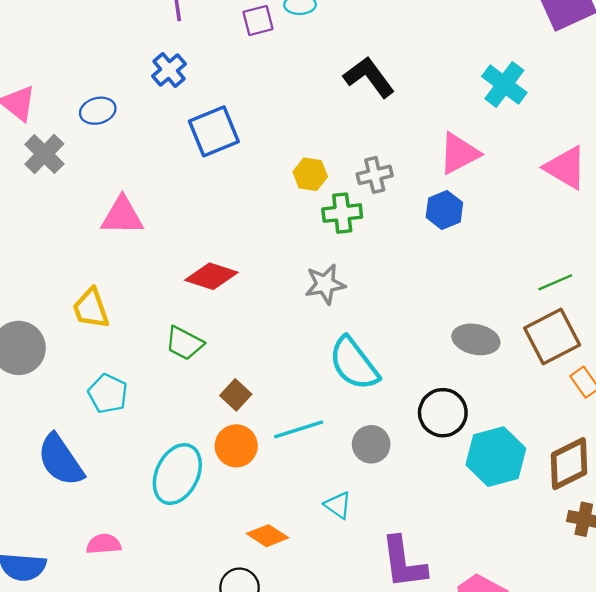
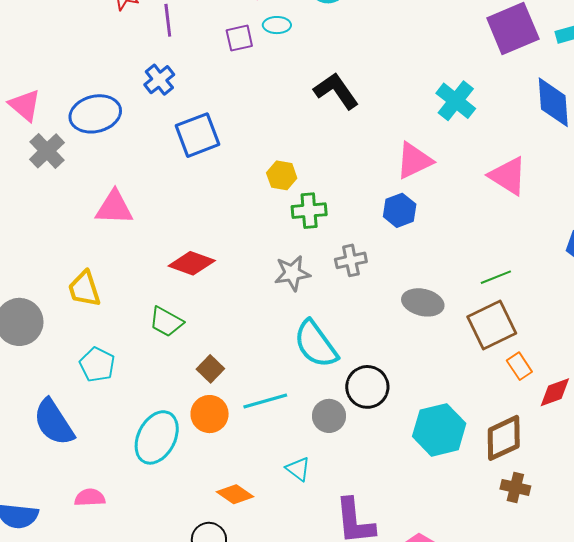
blue ellipse: (98, 111) -> (95, 114), size x1.6
gray cross: (375, 175) -> (351, 260), moved
gray ellipse: (476, 339) -> (423, 302), moved
black circle: (443, 413) -> (367, 387), moved

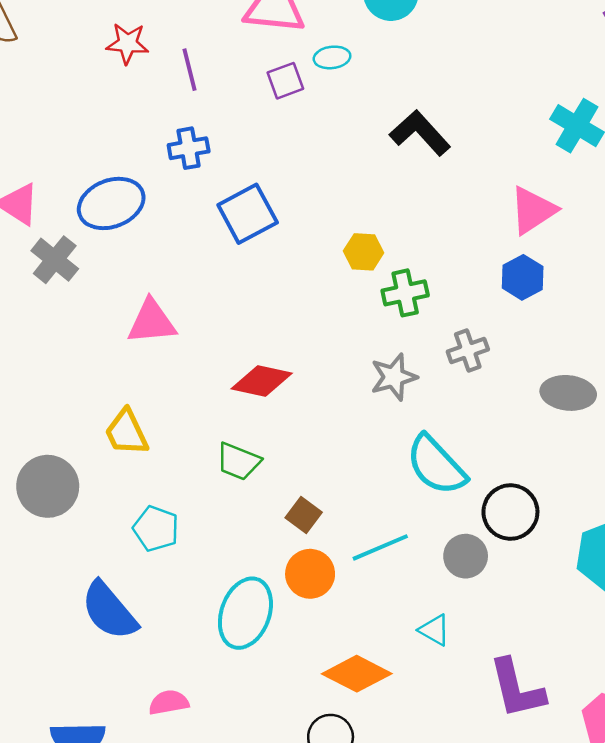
blue cross: (159, 80) -> (189, 148), turned 36
orange diamond: (235, 494) -> (357, 674), size x1.4

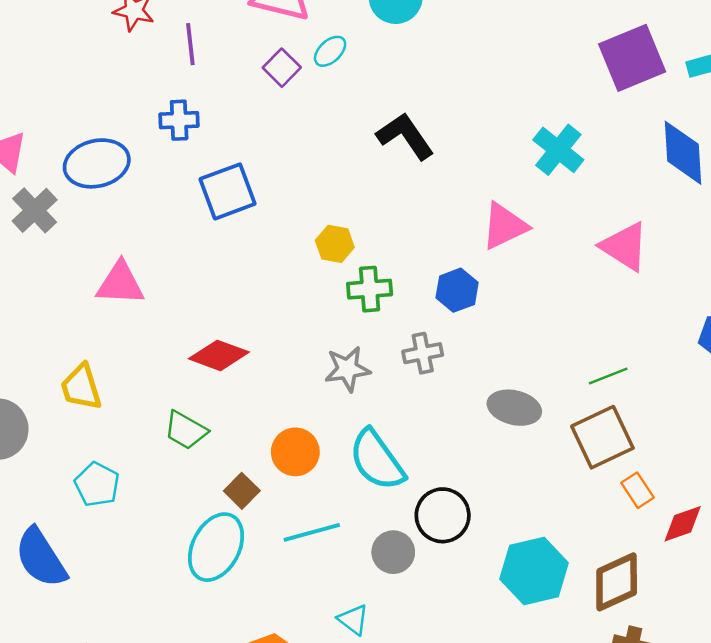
cyan ellipse: (332, 57) -> (330, 51), turned -44
purple square: (285, 81) -> (282, 68), turned -33
blue hexagon: (523, 277) -> (457, 290), moved
orange circle: (310, 574) -> (295, 452), moved
cyan ellipse: (245, 613) -> (216, 547), moved

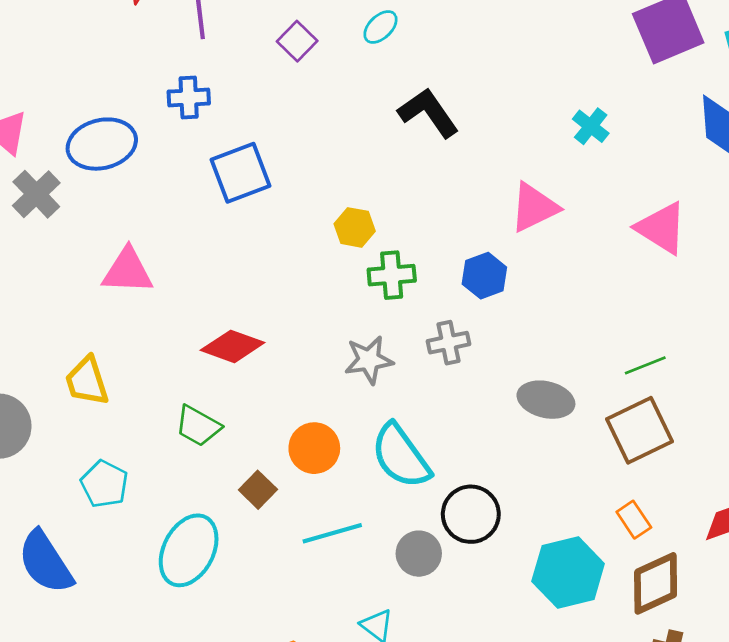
cyan ellipse: (330, 51) -> (380, 27), moved
cyan cross: (558, 150) -> (591, 126), size x0.7
orange rectangle: (638, 490) -> (634, 520), moved
cyan ellipse: (216, 547) -> (189, 550), moved

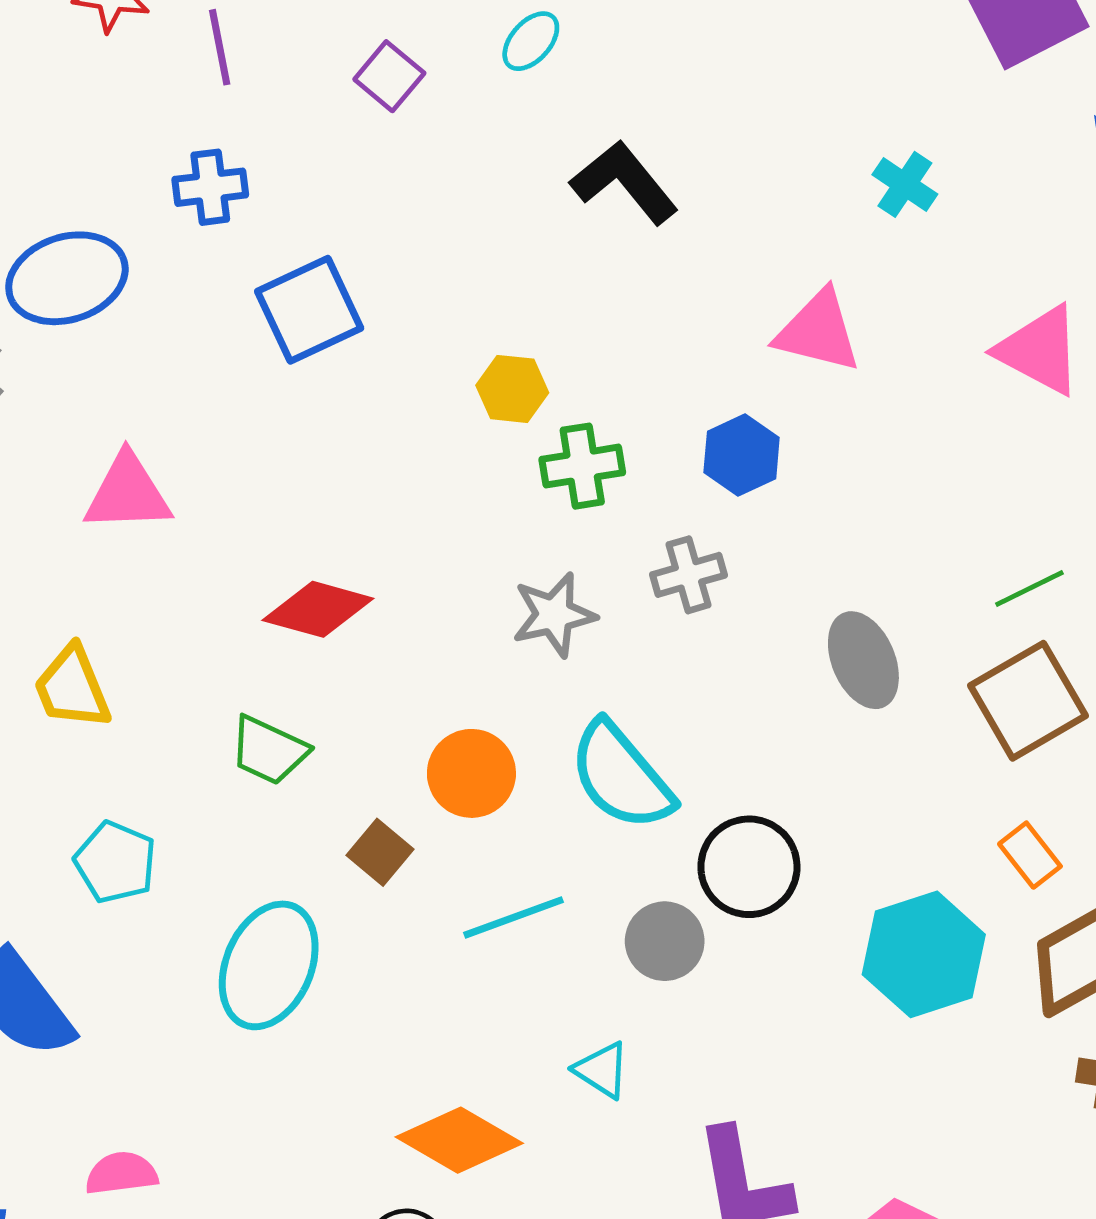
pink triangle: (534, 207) -> (818, 331), turned 44
gray ellipse: (546, 400) -> (863, 660), turned 58

